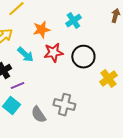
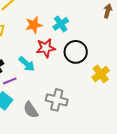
cyan cross: (73, 21) -> (61, 24), moved
cyan arrow: (25, 55) -> (27, 64), moved

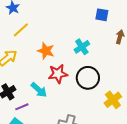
cyan cross: (61, 24) -> (82, 47), moved
orange star: (34, 25) -> (46, 51), turned 30

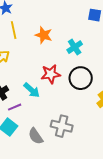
yellow line: (21, 30) -> (14, 30), turned -60
orange star: (46, 51) -> (44, 35), moved

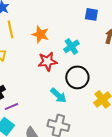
red star: (51, 74) -> (47, 61), moved
cyan arrow: (32, 90) -> (58, 95), moved

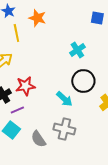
orange star: (40, 34) -> (37, 18), moved
red star: (47, 61) -> (25, 86), moved

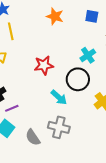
orange star: (37, 18) -> (55, 16), moved
cyan cross: (77, 50) -> (88, 55), moved
red star: (25, 86) -> (44, 65), moved

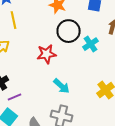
black circle: (78, 79) -> (68, 31), moved

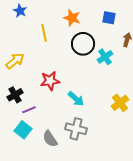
yellow line: (14, 20) -> (44, 33), moved
red star: (46, 54) -> (50, 81), moved

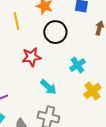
cyan cross: (105, 57) -> (77, 65), moved
red star: (50, 81) -> (31, 57), moved

